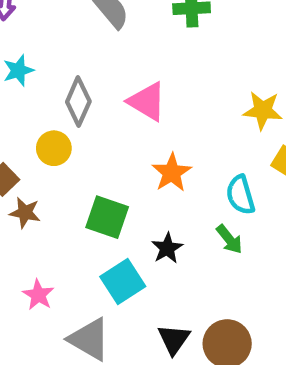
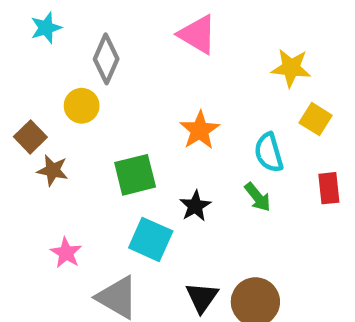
pink triangle: (147, 102) -> (197, 34), moved
green square: (107, 217) -> (135, 175), turned -33
cyan square: (123, 281) -> (151, 239), turned -33

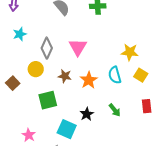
pink triangle: (197, 34) -> (78, 47), moved, turned 30
cyan semicircle: (269, 153) -> (115, 75), moved
brown star: (53, 170) -> (65, 76), moved
green square: (135, 175) -> (48, 100), moved

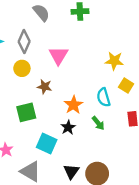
gray diamond: (47, 48) -> (24, 42), moved
yellow circle: (36, 69) -> (22, 68), moved
cyan semicircle: (115, 75) -> (104, 97), moved
orange star: (89, 80) -> (73, 105), moved

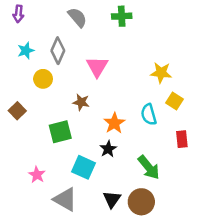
yellow circle: (22, 68) -> (43, 79), moved
green arrow: (98, 123) -> (149, 167), moved, size x1.5

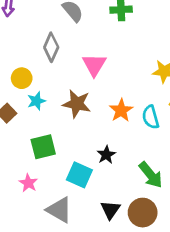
cyan star: (26, 51) -> (36, 101), moved
yellow circle: (43, 79) -> (22, 78), moved
brown star: (81, 102) -> (77, 104), size x1.5
orange star: (114, 123) -> (121, 110), moved
green square: (60, 132) -> (43, 147), moved

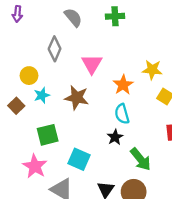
orange star: (121, 110) -> (123, 85), moved
cyan semicircle: (151, 117) -> (122, 114), moved
black star: (106, 155) -> (115, 137), moved
pink star: (28, 183) -> (35, 166), size x1.5

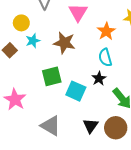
green square: (48, 135) -> (52, 76), moved
cyan square: (79, 159) -> (76, 91), moved
pink star: (35, 166) -> (15, 99), moved

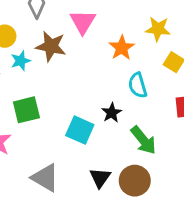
brown star: (64, 43) -> (51, 46), moved
cyan semicircle: (105, 57) -> (138, 85), moved
green square: (52, 76) -> (26, 110), moved

